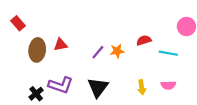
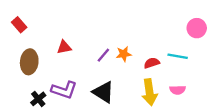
red semicircle: (144, 40) -> (152, 63), moved
brown ellipse: (37, 50) -> (29, 62), moved
black triangle: (98, 87) -> (103, 92), turned -35
yellow arrow: (142, 87) -> (150, 92), size x1.6

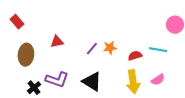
pink semicircle: (178, 90) -> (158, 80), turned -32

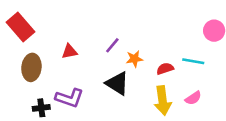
red rectangle: (17, 22) -> (20, 27), size x1.6
purple line: (92, 49) -> (112, 45), moved
black triangle: (92, 82) -> (117, 83), moved
black cross: (34, 88) -> (41, 108), turned 32

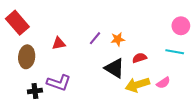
orange star: (134, 59) -> (118, 39), moved
cyan line: (193, 61) -> (175, 52), moved
black triangle: (117, 83) -> (115, 68), moved
yellow arrow: (163, 100) -> (137, 85), turned 80

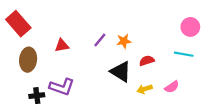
yellow arrow: (137, 85) -> (145, 89), size x0.6

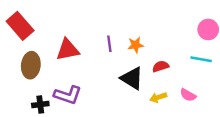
purple line: (100, 40) -> (109, 44), turned -48
red triangle: (62, 45) -> (68, 50), size x1.5
pink semicircle: (172, 87) -> (188, 95), turned 64

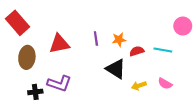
cyan line: (201, 59) -> (163, 50), moved
red semicircle: (161, 66) -> (137, 51), moved

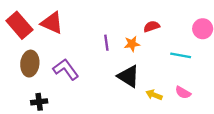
red triangle: (59, 44) -> (52, 23), moved, turned 35
red semicircle: (137, 51) -> (152, 26), moved
purple L-shape: (59, 84) -> (66, 69), moved, turned -145
yellow arrow: (139, 86) -> (154, 95), turned 40

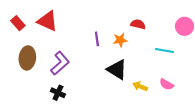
red rectangle: (19, 25) -> (18, 23), size x0.6
red semicircle: (152, 26) -> (138, 24), turned 32
purple L-shape: (66, 69) -> (60, 63), turned 85
black cross: (39, 102) -> (58, 93), moved, turned 32

